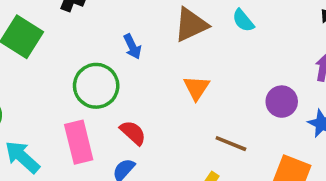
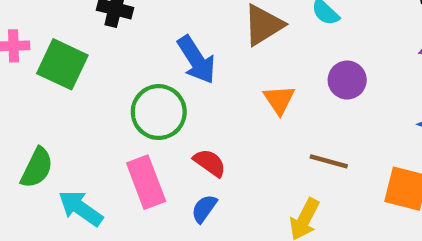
blue arrow: (132, 47) -> (196, 60), size x1.6
purple circle: (282, 102) -> (347, 80), moved

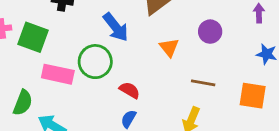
pink rectangle: (146, 182) -> (58, 74), moved, turned -52

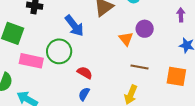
orange triangle: (169, 47) -> (126, 39), moved

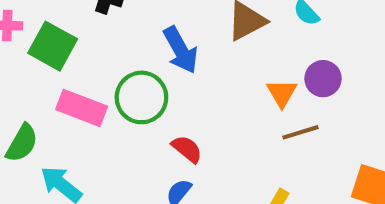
brown line: (140, 67) -> (300, 132), moved, turned -36

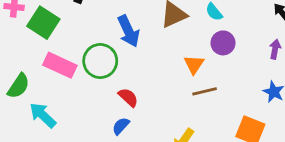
purple circle: (323, 79) -> (223, 43), moved

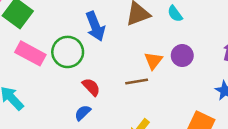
purple circle: (223, 43) -> (182, 56), moved
brown line: (205, 91) -> (137, 81), moved

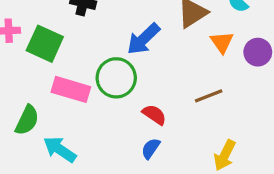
blue arrow: (95, 26) -> (143, 39), turned 80
orange triangle: (153, 61) -> (222, 42), moved

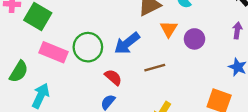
blue arrow: (143, 39) -> (127, 43), moved
cyan arrow: (60, 149) -> (41, 96), turned 75

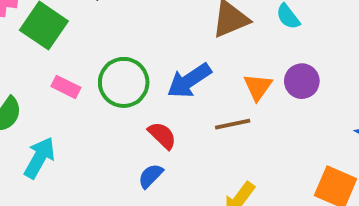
orange triangle: (169, 29) -> (258, 87), moved
pink rectangle: (53, 52) -> (66, 87), size x0.6

